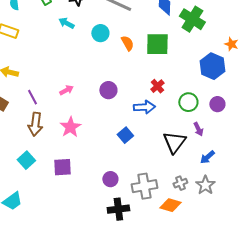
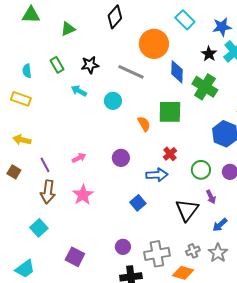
orange semicircle: (127, 43) -> (144, 124), moved
purple square: (62, 167) -> (75, 257), moved, turned 30

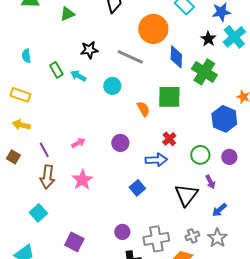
green rectangle: (57, 65) -> (56, 70), moved
yellow rectangle: (21, 99) -> (20, 95), moved

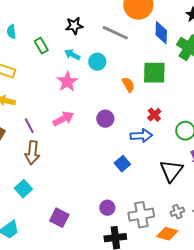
cyan arrow: (78, 76) -> (72, 55), moved
pink arrow: (78, 143) -> (63, 119), size x1.5
pink star: (82, 180) -> (67, 82), moved

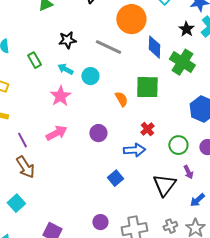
brown arrow: (32, 153) -> (25, 167), turned -40

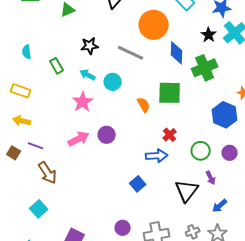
green cross: (182, 62) -> (205, 68), turned 35
purple circle: (98, 133) -> (107, 135), moved
purple line: (22, 140) -> (36, 146), moved, turned -42

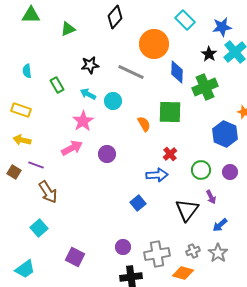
pink arrow: (79, 139) -> (72, 148), moved

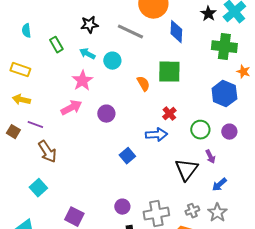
green cross: (205, 87) -> (224, 47), moved, turned 30
blue square: (138, 203) -> (127, 156), moved

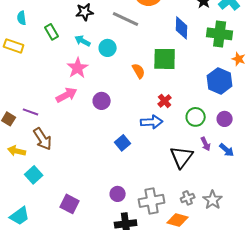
blue diamond: (176, 32) -> (182, 28), moved
yellow rectangle: (20, 70) -> (14, 46), moved
yellow arrow: (21, 100) -> (17, 151), moved
blue arrow: (219, 185) -> (227, 150), moved, turned -98

